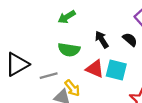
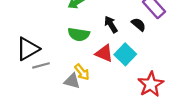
cyan square: (116, 70) -> (125, 54), turned 30
gray line: (49, 76) -> (41, 65), moved

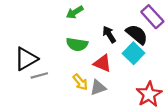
black semicircle: (139, 24) -> (137, 34), size x1.5
cyan square: (125, 54) -> (134, 53), moved
gray triangle: (72, 81) -> (98, 88), moved, turned -35

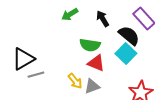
black arrow: (109, 34) -> (103, 19), moved
green semicircle: (77, 44) -> (90, 45), moved

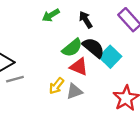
black semicircle: (129, 36) -> (93, 48), moved
green semicircle: (90, 45) -> (72, 48), turned -48
yellow arrow: (75, 81) -> (56, 86), turned 77

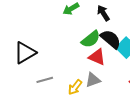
gray line: (15, 79) -> (45, 80), moved
yellow arrow: (56, 86) -> (75, 87), moved

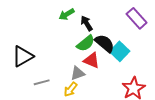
black arrow: (103, 13) -> (87, 23), moved
gray triangle: (93, 80) -> (78, 73), moved

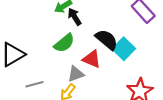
black arrow: (87, 23) -> (75, 17), moved
green semicircle: (86, 43) -> (64, 43), moved

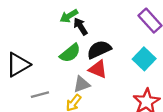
black semicircle: (107, 40) -> (99, 50), moved, turned -65
cyan square: (124, 49) -> (144, 59), moved

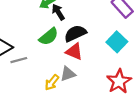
gray triangle: (82, 84) -> (68, 74), moved
gray line: (40, 95) -> (19, 60), moved

